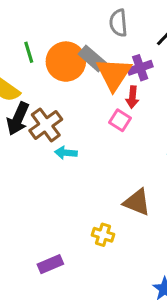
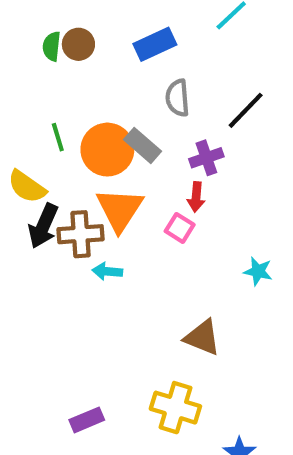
orange triangle: (114, 74) -> (120, 209), moved
brown cross: (46, 125) -> (81, 234), turned 32
yellow cross: (103, 235) -> (175, 408), moved, size x1.6

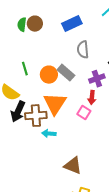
orange circle: (107, 150) -> (49, 75), size x0.7
brown triangle: (202, 337) -> (73, 166), moved

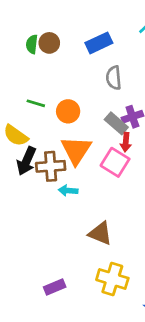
green line: (25, 69) -> (36, 103), turned -56
gray rectangle: (66, 73) -> (116, 123), moved
pink square: (84, 113) -> (115, 162), size x1.5

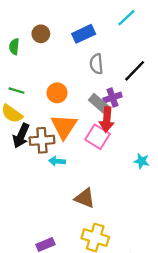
green semicircle: (32, 44) -> (14, 47), moved
green line: (36, 103) -> (16, 91), moved
red arrow: (126, 142) -> (107, 119), size x1.5

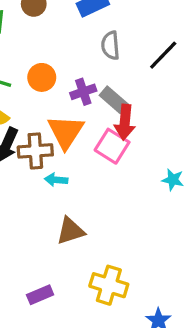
orange circle: (57, 93) -> (42, 77), moved
purple cross: (113, 97) -> (83, 92), moved
brown triangle: (85, 198) -> (70, 231), moved, turned -40

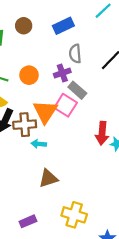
purple cross: (83, 92) -> (62, 73), moved
red arrow: (125, 122) -> (102, 133), moved
pink square: (112, 146) -> (66, 105), moved

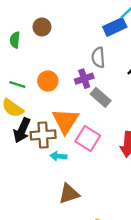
blue rectangle: (63, 26) -> (115, 27), moved
pink square: (66, 105) -> (88, 138), moved

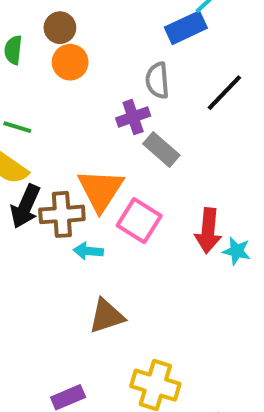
orange circle: (48, 81) -> (70, 62), moved

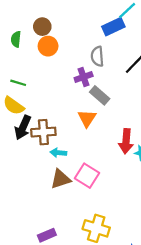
orange triangle: (101, 190) -> (87, 118), moved, size x0.7
pink square: (139, 221) -> (87, 176), moved
brown triangle: (107, 316) -> (61, 179), moved

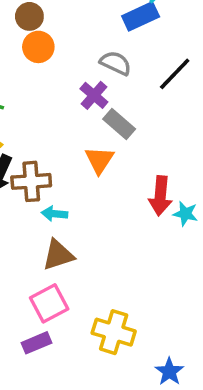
gray semicircle: (97, 56) -> (115, 63), turned 120
purple cross: (84, 77) -> (94, 95), turned -30
pink square: (87, 176) -> (49, 303), moved, turned 30

